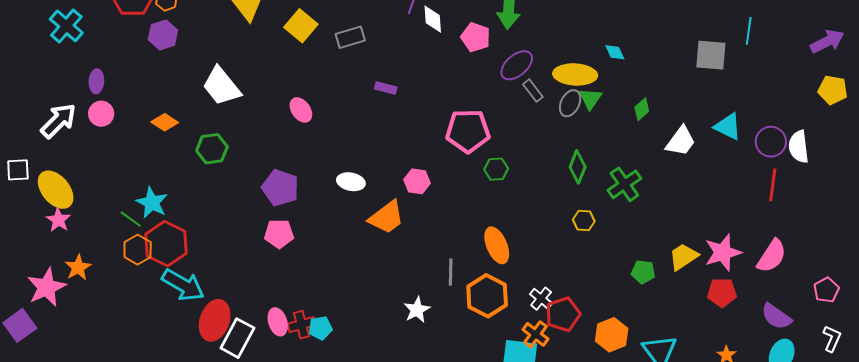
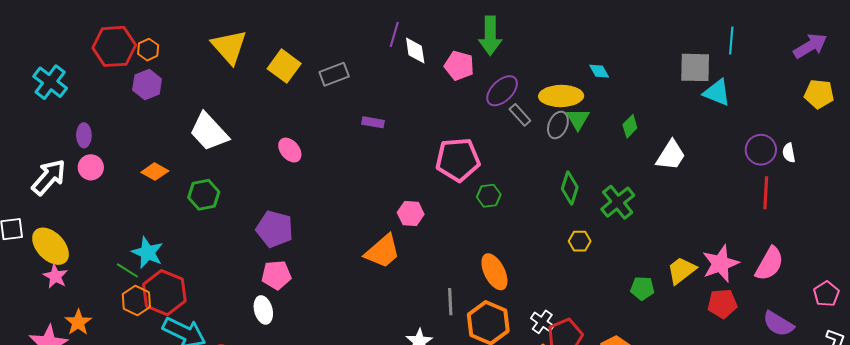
cyan triangle: (728, 127) -> (717, 93), moved
white semicircle: (799, 147) -> (789, 153), size x0.6
white ellipse: (351, 182) -> (263, 310), moved, turned 68

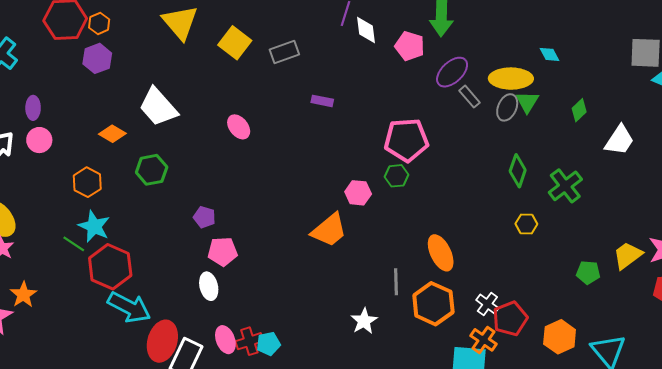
orange diamond: (155, 172) -> (112, 134), moved
green hexagon: (489, 196) -> (396, 176), moved
purple pentagon: (275, 229) -> (204, 217), moved, size x0.6
orange hexagon: (136, 301) -> (87, 182), moved

